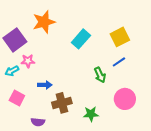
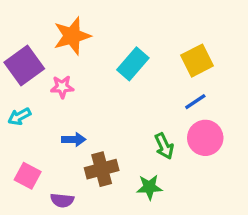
pink star: (28, 61) -> (62, 87), moved
green arrow: (100, 75) -> (164, 146), moved
pink square: (17, 98) -> (28, 176), moved
pink circle: (125, 99) -> (205, 138), moved

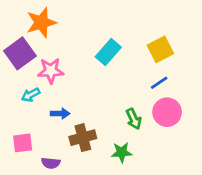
orange star: (72, 36) -> (41, 23), moved
pink star: (62, 87) -> (51, 71), size x1.4
cyan arrow: (19, 116) -> (31, 95), moved
pink square: (28, 176) -> (23, 143), turned -35

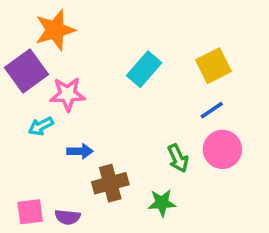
pink square: (23, 143) -> (30, 212), moved

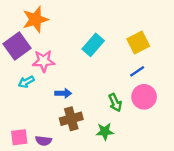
blue arrow: (80, 151) -> (63, 93), moved

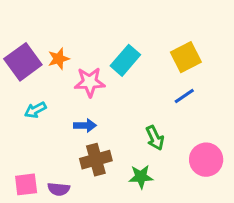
orange star: (35, 19) -> (59, 59), moved, size x0.6
pink star: (44, 61) -> (90, 82), moved
pink circle: (144, 97) -> (206, 160), moved

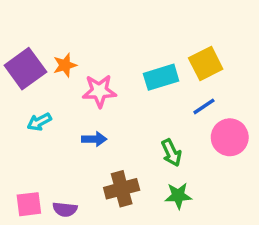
cyan rectangle: (125, 60) -> (161, 77), moved, turned 32
brown cross: (96, 160) -> (122, 189), moved
pink circle: (206, 160) -> (230, 137), moved
green star: (141, 177) -> (178, 196), moved

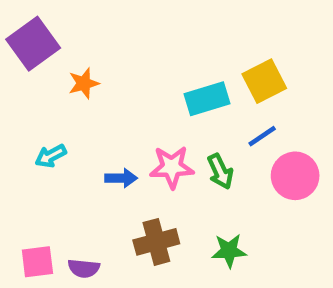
purple square: (25, 69) -> (33, 44), moved
pink star: (99, 91) -> (172, 167), moved
green arrow: (171, 153) -> (220, 171), moved

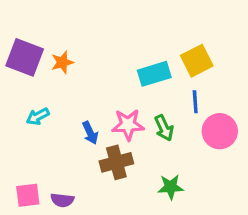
purple square: (33, 44) -> (25, 57), moved, turned -33
blue line: (262, 136) -> (195, 102), turned -60
blue arrow: (121, 178) -> (90, 133), turned 65
brown cross: (156, 242) -> (116, 162), moved

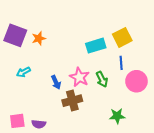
pink star: (128, 125) -> (79, 77), turned 30
green star: (171, 187) -> (117, 116), moved

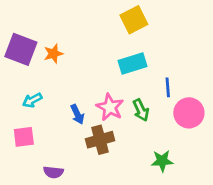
yellow square: (122, 37) -> (134, 20), moved
pink square: (17, 121) -> (24, 137), moved

